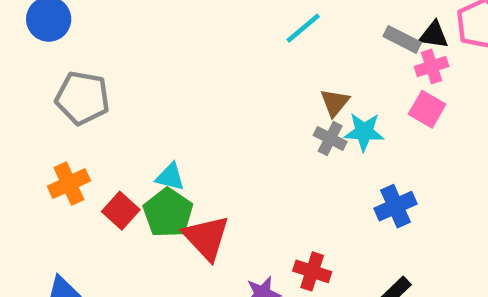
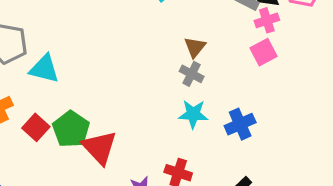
pink square: (427, 109) -> (264, 52), turned 32
cyan star: (364, 132) -> (193, 114), moved
cyan triangle: (170, 177) -> (44, 69), moved, size x1.4

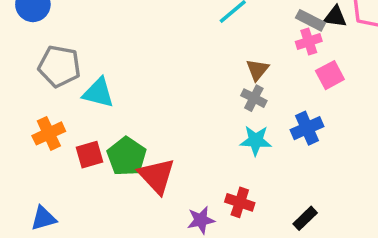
pink cross: (267, 20) -> (309, 41), moved
blue cross: (240, 124) -> (307, 128), moved
red square: (36, 127) -> (89, 155), turned 32

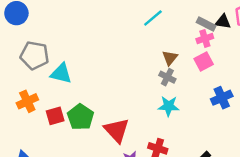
pink square: (330, 75) -> (204, 61), moved
blue cross: (307, 128) -> (222, 98), moved
red triangle: (157, 176) -> (117, 130), moved

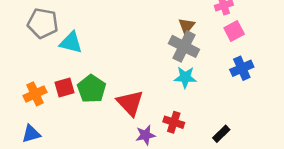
pink square: (204, 61) -> (234, 31), moved
gray cross: (167, 77) -> (184, 46), size x1.6
orange cross: (27, 101) -> (35, 94), moved

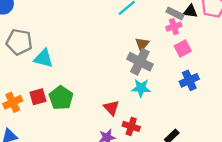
red triangle: (130, 103) -> (111, 108), moved, size x0.7

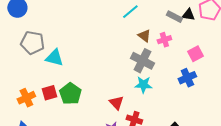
pink cross: (174, 27) -> (164, 40), moved
brown triangle: (142, 44) -> (144, 36), moved, turned -32
pink square: (183, 49) -> (195, 54), moved

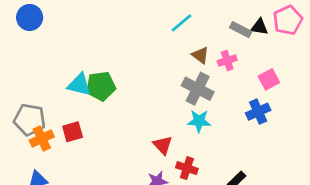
gray pentagon: (32, 43) -> (30, 120), moved
green pentagon: (70, 94) -> (101, 86), moved, turned 30

